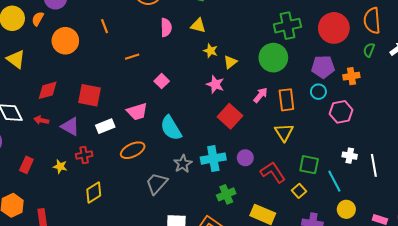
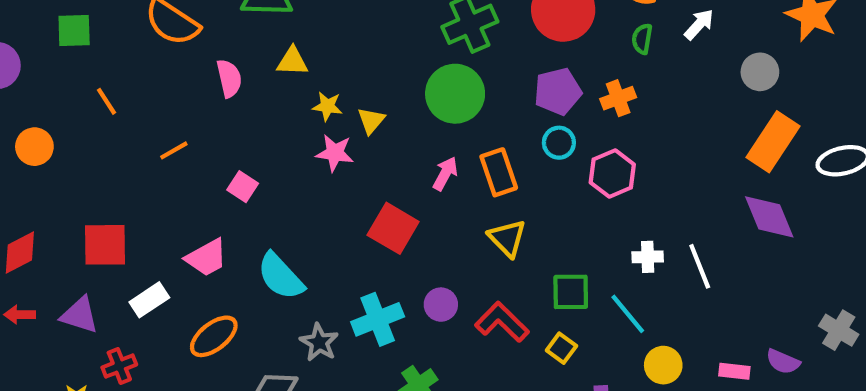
orange circle: (65, 41) -> (34, 147), size x0.7
pink star: (215, 84) -> (335, 153), moved

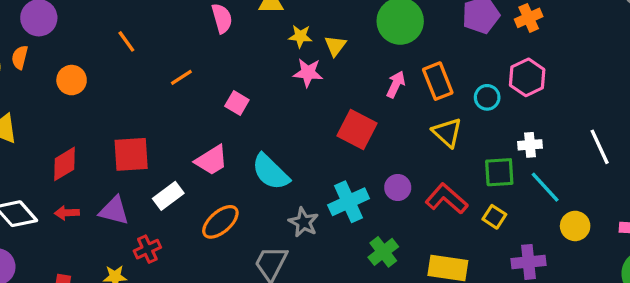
cyan circle: (559, 143) -> (487, 97), moved
white cross: (648, 257) -> (530, 145), moved

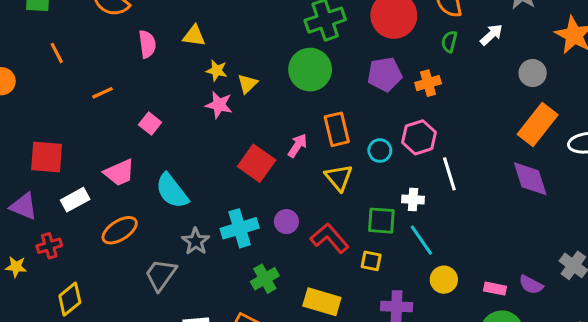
pink arrow: (396, 84) -> (297, 146), moved
white line: (600, 147) -> (449, 174), moved
yellow square: (494, 217) -> (371, 261), turned -30

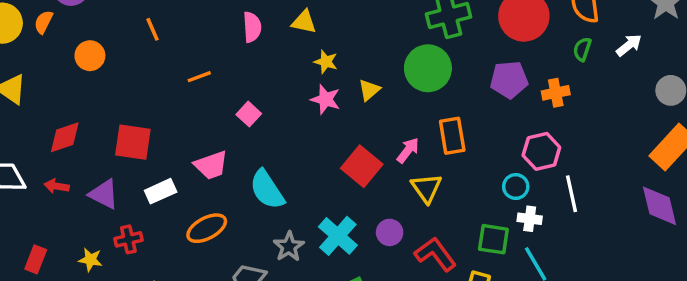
yellow triangle: (247, 84) -> (369, 90), moved
cyan circle: (380, 151) -> (516, 187), moved
yellow triangle: (339, 178) -> (426, 188), moved
cyan cross: (240, 228) -> (338, 236), turned -36

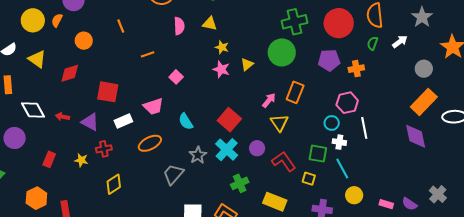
orange rectangle: (452, 136) -> (295, 92), turned 30
red diamond: (65, 137) -> (70, 73), moved
red square: (362, 166) -> (229, 120), moved
cyan semicircle: (267, 190) -> (186, 121), size x0.7

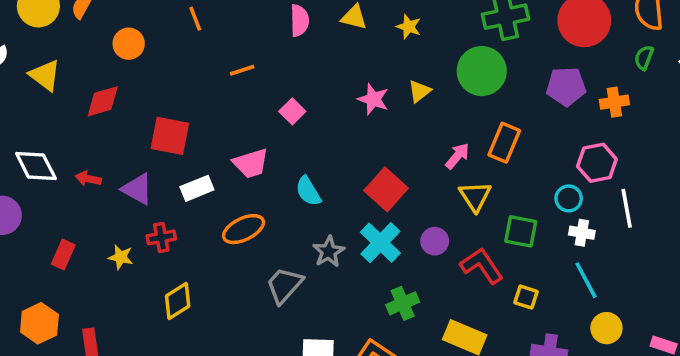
yellow star: (222, 47) -> (409, 27), moved
green square: (318, 154) -> (521, 231), moved

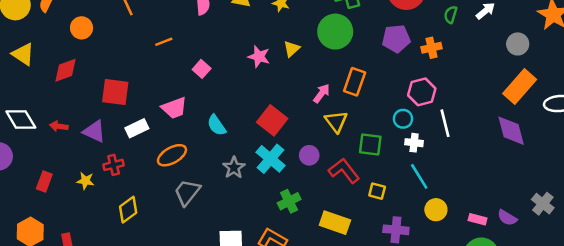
gray trapezoid: (284, 285) -> (187, 192), moved

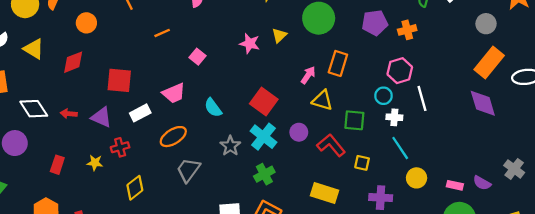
yellow triangle: (336, 121) -> (322, 100), turned -35
green cross: (289, 201) -> (264, 174), moved

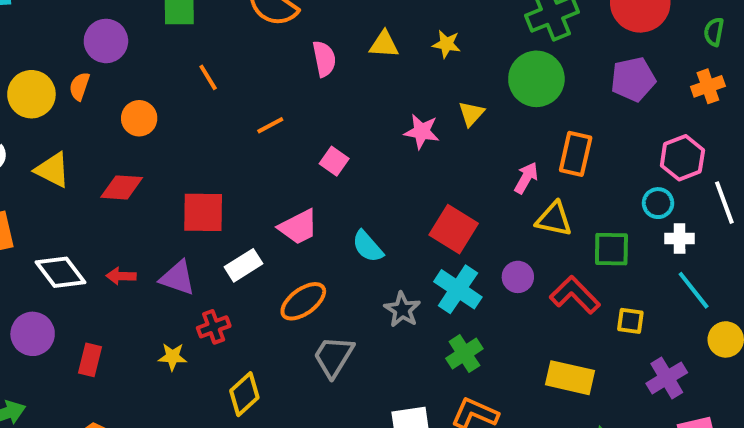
orange cross: (407, 30) -> (708, 86), moved
red diamond: (73, 62) -> (122, 187), turned 30
red rectangle: (57, 165) -> (90, 360), moved
purple cross: (381, 198) -> (667, 378), turned -30

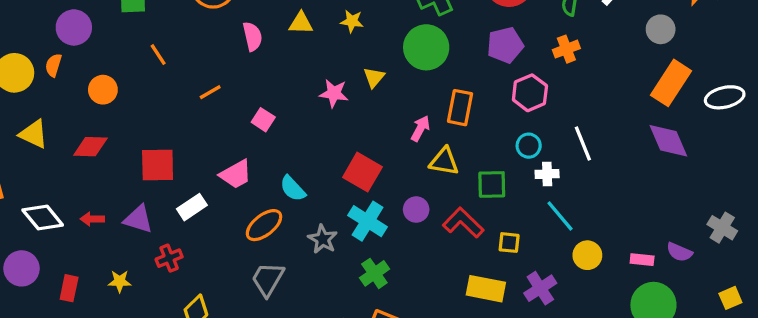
pink hexagon: (682, 158) -> (530, 93), moved
orange ellipse: (303, 301) -> (264, 225), moved
yellow star: (172, 357) -> (120, 281), moved
yellow rectangle: (570, 378) -> (486, 289), moved

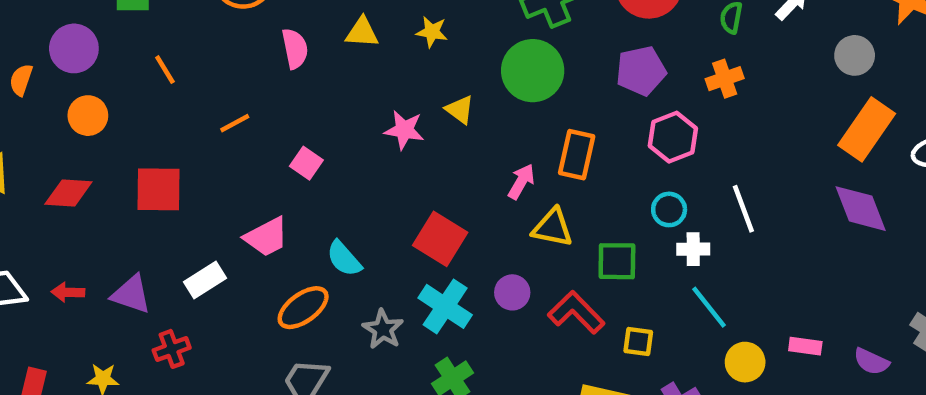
purple circle: (74, 27) -> (74, 48), moved
yellow triangle: (374, 77) -> (460, 110), turned -35
red square: (158, 165) -> (159, 189), moved
pink rectangle: (642, 260) -> (805, 346), moved

